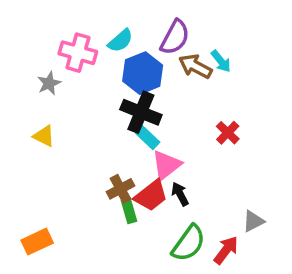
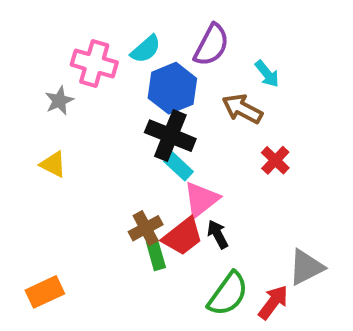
brown arrow: (195, 66) -> (242, 109), moved
gray triangle: (253, 221) -> (306, 267), size x1.4

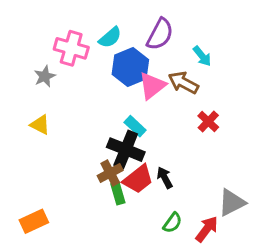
black cross: (170, 136) -> (126, 150), moved
pink triangle: (201, 199) -> (152, 86), moved
green semicircle: (228, 294) -> (172, 223), size x0.6

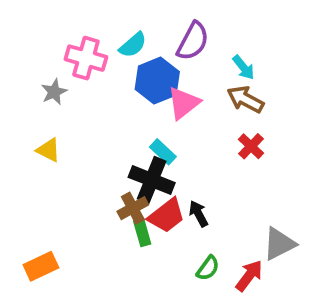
brown arrow: (183, 83) -> (245, 99), moved

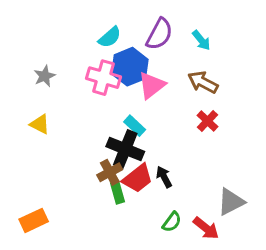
pink cross: (86, 58) -> (104, 78), moved
cyan arrow: (244, 67) -> (201, 40), moved
red arrow: (249, 276) -> (206, 228), turned 92

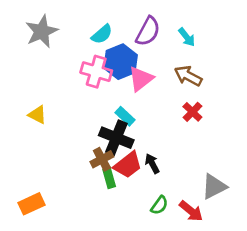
gray star: (45, 76) -> (42, 31), moved, size x1.6

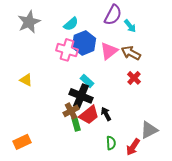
purple semicircle: (148, 31) -> (113, 15), moved
pink triangle: (141, 79) -> (109, 51), moved
green semicircle: (159, 205) -> (111, 143), turned -40
red arrow: (191, 211) -> (133, 147), turned 84

